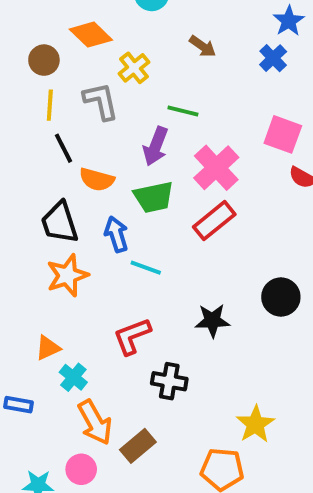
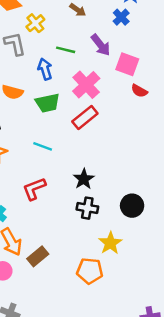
purple arrow: (156, 146) -> (101, 45), moved, turned -60
blue arrow: (116, 234) -> (45, 69), moved
black circle: (281, 297) -> (132, 206), moved
black star: (212, 320) -> (84, 179), turned -30
black cross: (169, 381) -> (87, 208), moved

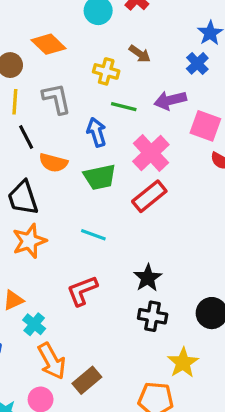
yellow cross: (35, 23) -> (106, 71), moved, turned -36
purple arrow: (101, 45) -> (170, 100), turned 115

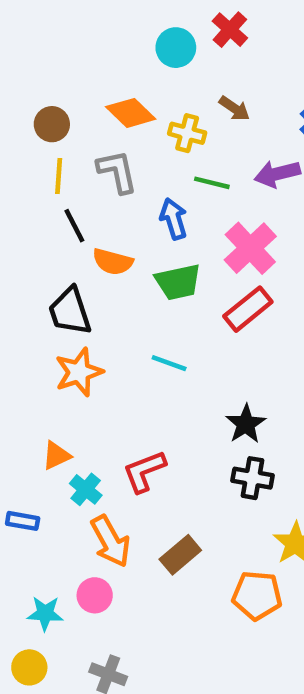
orange diamond: (49, 44) -> (131, 113), moved
red L-shape: (82, 291) -> (144, 471), moved
brown rectangle: (87, 380) -> (180, 555), moved

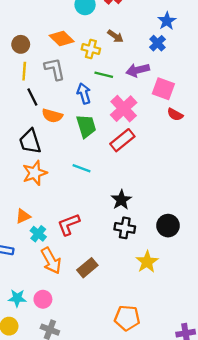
green trapezoid: (178, 282) -> (86, 126), turned -95
pink circle: (95, 595) -> (43, 299), moved
orange pentagon: (257, 595) -> (127, 318), moved

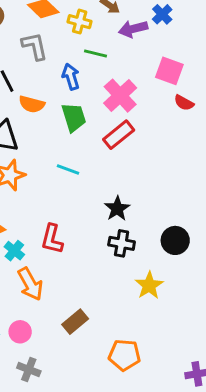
purple arrow: (138, 70) -> (133, 29), moved
red L-shape: (69, 224) -> (52, 239), turned -55
brown rectangle: (87, 268) -> (75, 322), moved

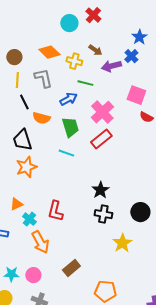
blue arrow: (71, 77) -> (68, 99), turned 78
cyan line: (68, 169) -> (66, 153), moved

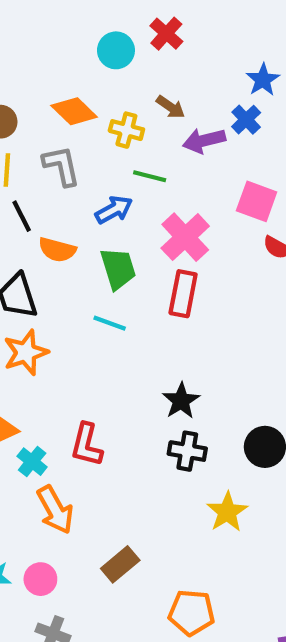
red rectangle: (101, 139) -> (183, 294), turned -40

